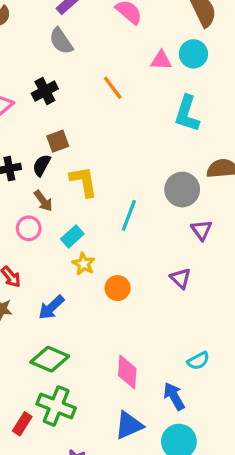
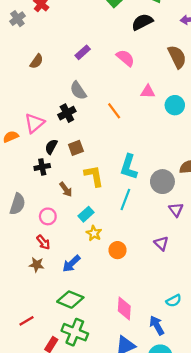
gray semicircle: (61, 41) -> (78, 91), moved
cyan circle: (193, 54) -> (175, 105), moved
cyan L-shape: (187, 114) -> (129, 167), moved
black semicircle: (42, 165) -> (51, 147), moved
pink circle: (29, 228) -> (48, 216), moved

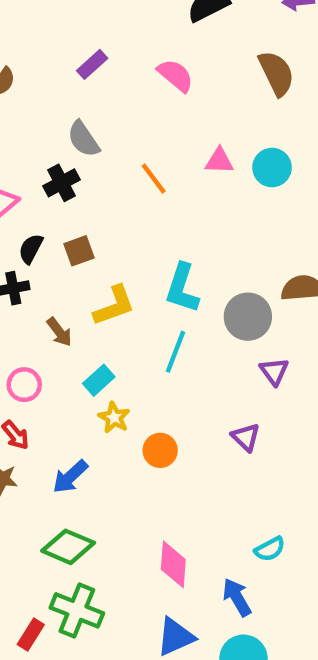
pink triangle: (148, 92) -> (219, 161), moved
yellow L-shape: (94, 176) -> (114, 306), turned 80

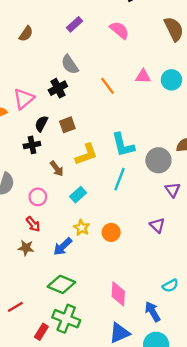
cyan L-shape: (182, 288) -> (123, 145), turned -32
yellow star: (114, 417) -> (82, 228), moved

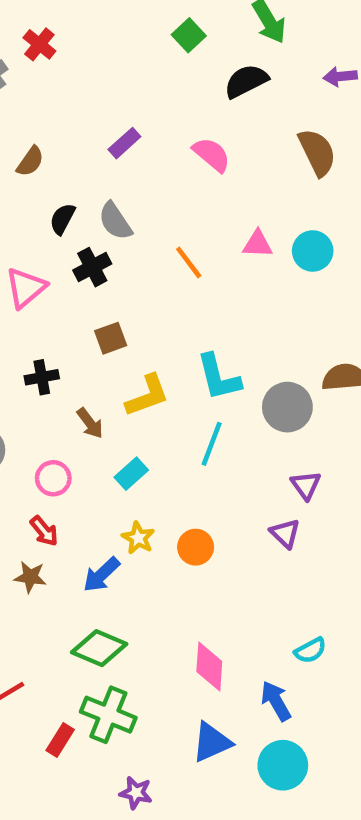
black semicircle: (41, 124) -> (62, 219), moved
purple triangle: (173, 190) -> (306, 485), moved

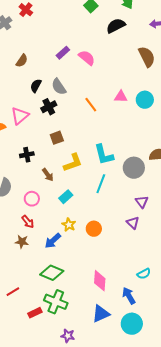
pink semicircle: (212, 155) -> (87, 58), moved
red rectangle: (60, 740) -> (35, 313), turned 32

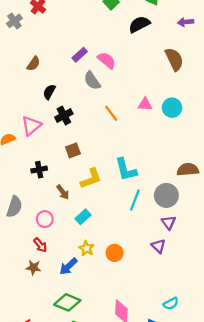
gray semicircle: (59, 87) -> (92, 81), moved
gray circle: (134, 168) -> (166, 195), moved
cyan line: (101, 184) -> (135, 200), moved

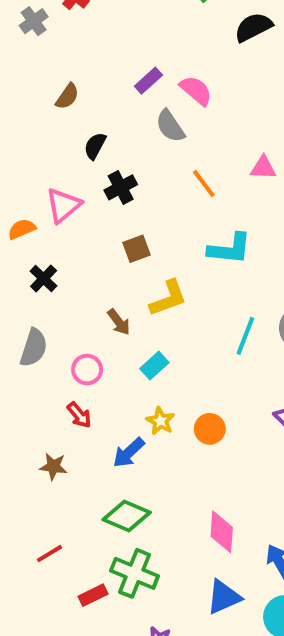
black cross: (39, 170) -> (44, 278), moved, turned -35
cyan L-shape: (126, 170) -> (230, 249), moved, turned -70
brown star: (34, 268) -> (53, 466), moved

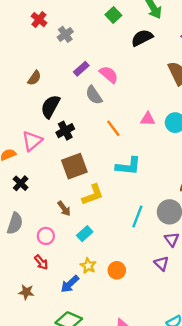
gray cross: (34, 21) -> (65, 34), moved
black semicircle: (95, 146) -> (50, 107), size x1.5
brown square: (137, 249) -> (74, 166), size x1.6

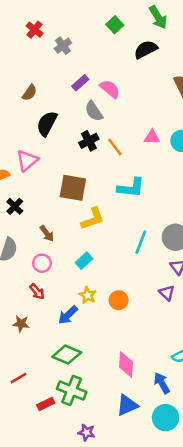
black cross: (65, 131) -> (89, 141), moved
brown square: (74, 166) -> (73, 188), turned 30
brown arrow: (64, 208) -> (47, 234), moved

